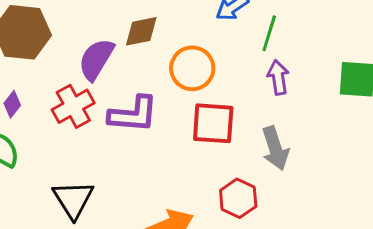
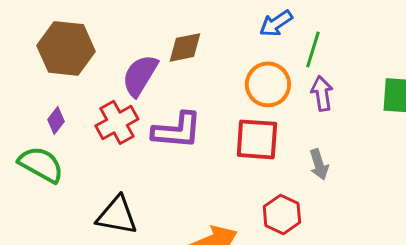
orange circle: (192, 68) -> (268, 84), moved
gray arrow: (275, 148) -> (319, 164), size x0.7
black triangle: (73, 199) -> (117, 215), turned -48

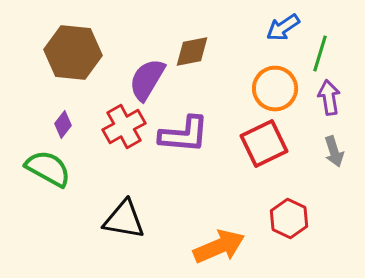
red square: (257, 139) -> (264, 144), turned -30
gray arrow: (319, 164) -> (334, 152), moved

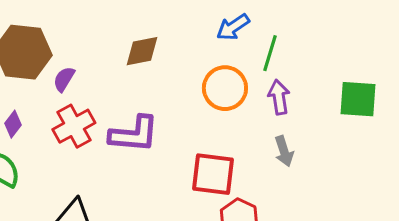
purple semicircle: (147, 80) -> (64, 79), moved, size x0.6
red square: (264, 144) -> (213, 174), moved, turned 33

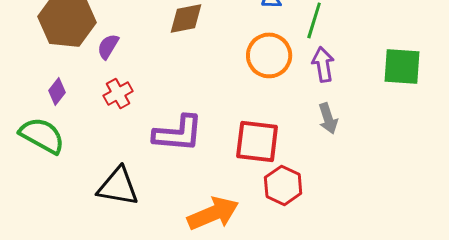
red cross: (74, 126) -> (118, 93), size x0.7
purple L-shape: (134, 134) -> (178, 133), moved

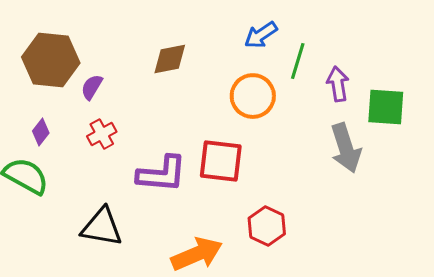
purple arrow: (323, 64) -> (338, 84), moved
gray arrow: (328, 118) -> (346, 148), moved, size x1.6
red square: (257, 141) -> (221, 161), moved

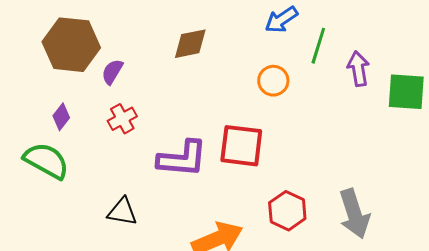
orange circle: (253, 96) -> (273, 81), size x0.7
gray arrow: (346, 148) -> (354, 214), moved
black triangle: (102, 227) -> (122, 212), size x0.7

